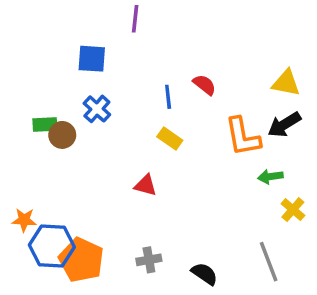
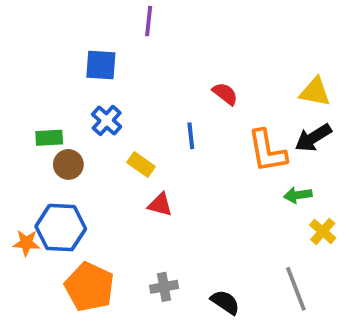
blue line: (168, 97) -> (191, 136), moved
brown circle: (62, 135) -> (68, 164), moved
yellow rectangle: (170, 138) -> (141, 164), moved
blue hexagon: (52, 246) -> (61, 228), moved

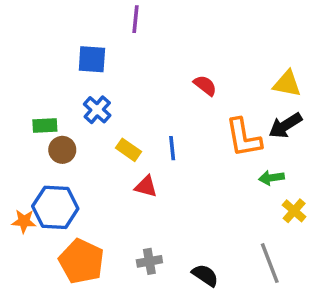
blue line: (191, 136) -> (172, 148), moved

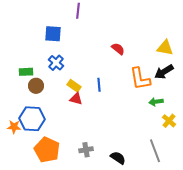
red triangle: (146, 186) -> (76, 99), moved

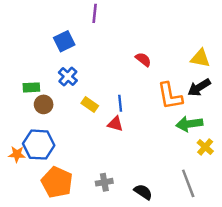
blue square: (53, 34) -> (64, 41), turned -30
red triangle: (76, 99) -> (115, 124), moved
green arrow: (156, 102) -> (189, 124), size x1.5

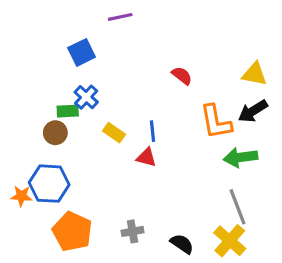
purple line: (95, 13) -> (120, 17), turned 72
green rectangle: (31, 87) -> (68, 111), moved
yellow cross: (205, 147) -> (230, 241), moved, size x1.5
gray line: (188, 183) -> (237, 207), moved

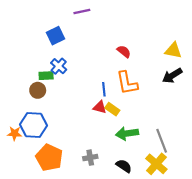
orange L-shape: (216, 122) -> (127, 83), moved
yellow rectangle: (114, 133) -> (112, 109), moved
green arrow: (241, 157) -> (127, 133), moved

